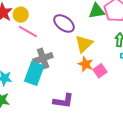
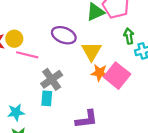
pink square: (100, 71) -> (117, 76), size x1.6
cyan rectangle: (34, 73) -> (47, 98), size x0.6

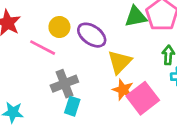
yellow circle: (14, 39) -> (59, 27), moved
cyan rectangle: (47, 98) -> (72, 106), moved

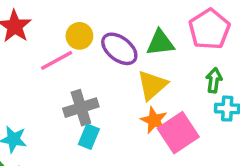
green triangle: (136, 17) -> (160, 43), moved
pink line: (43, 48) -> (57, 60), turned -60

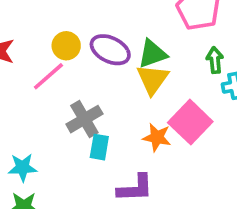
green triangle: (160, 43) -> (152, 54), moved
orange star: (154, 120) -> (157, 137), moved

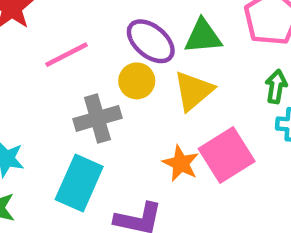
yellow circle: (66, 46) -> (137, 81), moved
green triangle: (152, 54) -> (203, 36), moved
cyan rectangle: (99, 147) -> (79, 183), moved, size x1.6

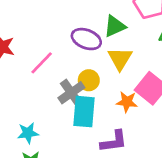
yellow circle: (137, 81) -> (89, 80), moved
cyan rectangle: (79, 183) -> (84, 112), moved

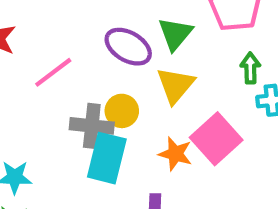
green triangle: (115, 26) -> (175, 34), turned -35
gray cross: (71, 93) -> (92, 126), turned 32

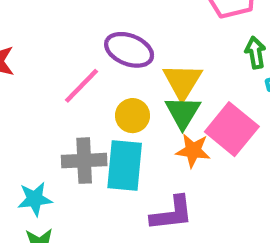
green triangle: (175, 34) -> (183, 112), moved
pink line: (53, 72) -> (82, 86), moved
gray cross: (92, 126) -> (84, 161), moved

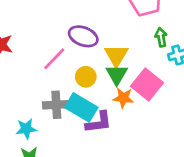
cyan rectangle: (125, 165) -> (81, 107), turned -64
purple L-shape: (172, 213) -> (99, 122), moved

